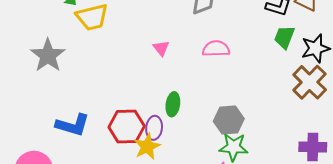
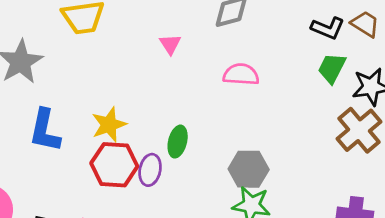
pink triangle: (161, 48) -> (170, 44), moved
blue L-shape: (73, 125) -> (45, 130), moved, turned 80
yellow star: (147, 147) -> (109, 125), moved

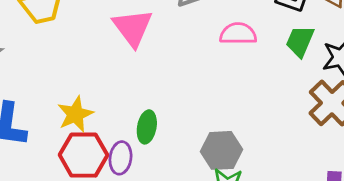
pink triangle: (170, 44) -> (133, 28), size x1.8
pink semicircle: (241, 74) -> (238, 34), moved

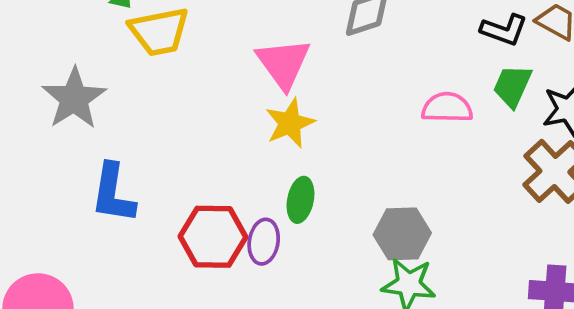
pink semicircle: (238, 34) -> (447, 108), moved
yellow star: (75, 114) -> (290, 123), moved

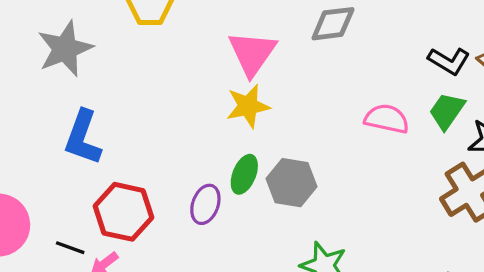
gray hexagon: (402, 234) -> (291, 183), moved
red hexagon: (213, 237) -> (124, 212), moved

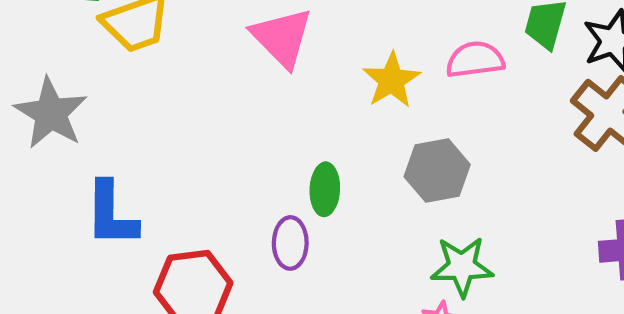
yellow star: (248, 106) -> (391, 80), moved
gray hexagon: (291, 183) -> (437, 171), moved

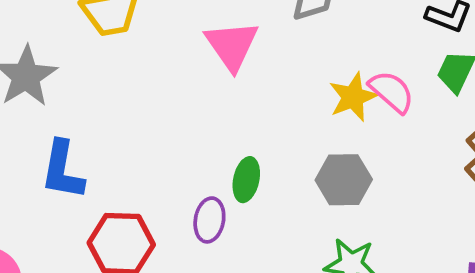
pink semicircle: (475, 60) -> (392, 92), turned 39
yellow star: (391, 80) -> (353, 97), moved

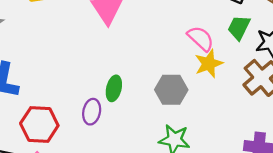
yellow star: (353, 97) -> (209, 64), moved

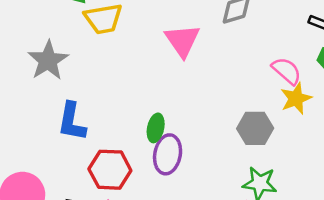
green ellipse: (114, 88) -> (156, 128), moved
purple ellipse: (92, 112) -> (168, 154), size x1.4

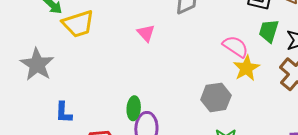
pink triangle: (182, 41) -> (146, 33), size x0.6
blue L-shape: (72, 122) -> (64, 112), size x0.7

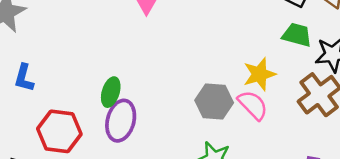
green trapezoid: (269, 31) -> (297, 35), turned 75
pink semicircle: (235, 46) -> (253, 105), moved

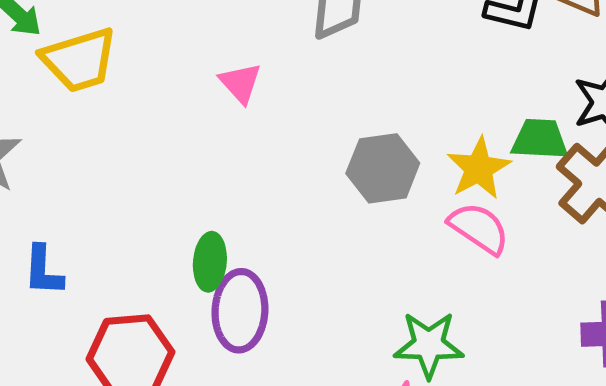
green trapezoid: (297, 35) -> (540, 139), moved
gray hexagon: (214, 101) -> (383, 168), moved

